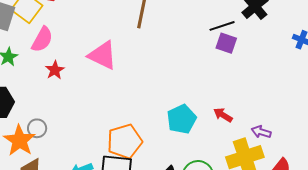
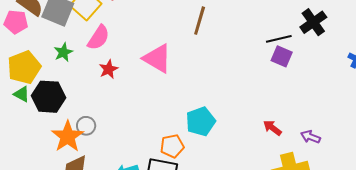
cyan pentagon: (182, 119) -> (201, 121), moved
purple arrow: (261, 132) -> (311, 137), moved
orange pentagon: (125, 141) -> (172, 146), size x0.7

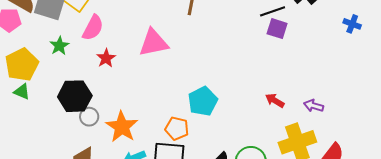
pink triangle: (157, 58) -> (154, 43), turned -36
black hexagon: (48, 97) -> (75, 96), moved
orange star: (68, 136) -> (122, 127), moved
orange pentagon: (172, 146) -> (177, 128), turned 30

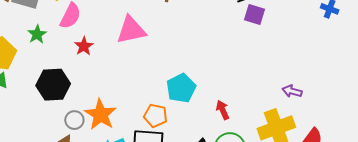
red arrow: (275, 101) -> (223, 110), moved, turned 36
gray circle: (89, 117) -> (74, 120), moved

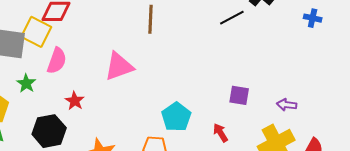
purple square: (254, 14) -> (239, 95), moved
red star: (84, 46) -> (75, 101), moved

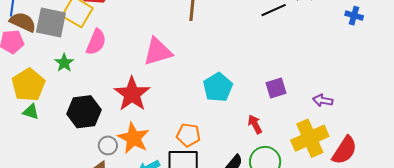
purple square: (239, 95) -> (276, 88), turned -30
red star: (75, 101) -> (132, 94), moved, size x1.8
cyan pentagon: (176, 117) -> (218, 87), moved

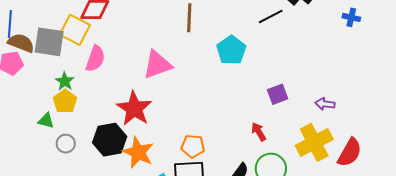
yellow pentagon: (28, 85) -> (65, 101), moved, size x0.7
cyan pentagon: (218, 87) -> (231, 50), moved
green triangle: (31, 112) -> (46, 121), moved
black hexagon: (84, 112) -> (110, 140), moved
gray circle: (108, 145) -> (66, 144), moved

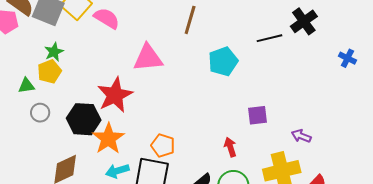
pink semicircle: (95, 59) -> (107, 18), moved, turned -92
green triangle: (46, 121) -> (26, 86), turned -36

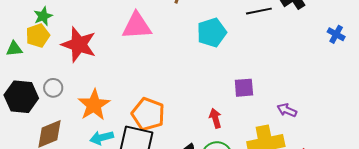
red star: (115, 95) -> (79, 45), moved, turned -30
gray circle: (40, 113) -> (53, 88), moved
black hexagon: (84, 119) -> (21, 97), moved
orange pentagon: (163, 145) -> (148, 114), size x1.4

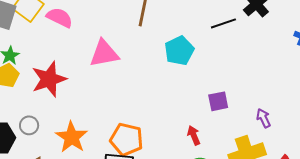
red star: (79, 45) -> (49, 79), turned -30
purple arrow: (287, 110) -> (264, 118), turned 48

